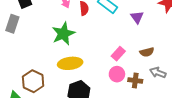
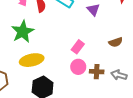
brown semicircle: (147, 52) -> (116, 42), moved
gray arrow: (158, 73) -> (119, 75), moved

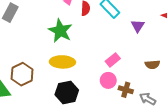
green star: (23, 32) -> (60, 31), turned -30

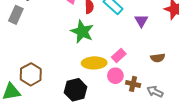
green star: (60, 31) -> (82, 32), moved
yellow ellipse: (62, 62) -> (94, 63), moved

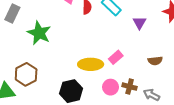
green star: (82, 32) -> (39, 33), moved
pink circle: (115, 76) -> (111, 87), moved

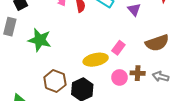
brown semicircle: (155, 61) -> (157, 43), size x1.6
brown hexagon: (26, 74) -> (55, 81), moved

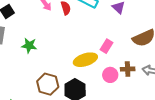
green star: (40, 40) -> (29, 46), size x0.7

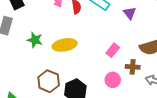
yellow ellipse: (85, 60) -> (65, 45), moved
brown cross: (128, 69) -> (133, 67), moved

